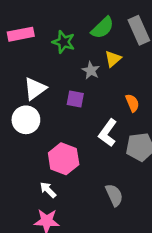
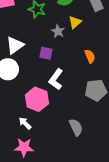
white L-shape: (108, 133) -> (56, 79), moved

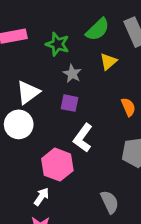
gray star: (58, 31) -> (72, 74), moved
white arrow: (25, 123) -> (41, 197), turned 80

